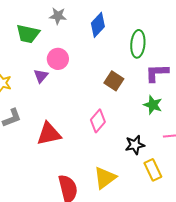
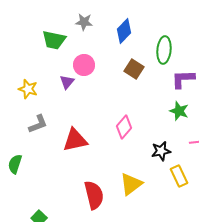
brown square: (114, 81) -> (134, 69), moved

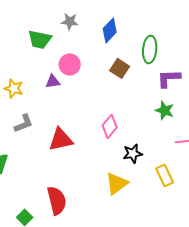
purple triangle: (67, 82) -> (53, 81), turned 42
black star: (161, 151) -> (133, 153), moved
red semicircle: (94, 195) -> (57, 200), moved

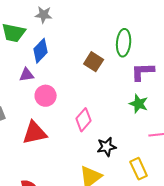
blue diamond: (110, 30) -> (41, 51), moved
pink circle: (70, 64) -> (46, 96), moved

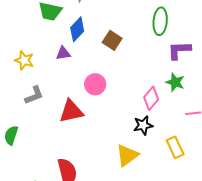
brown square: (94, 62) -> (112, 40), moved
pink circle: (46, 96) -> (95, 84), moved
pink diamond: (84, 120) -> (151, 98), moved

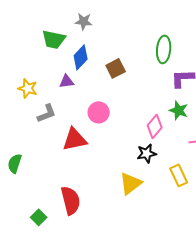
brown square: (112, 40) -> (116, 68), turned 30
gray L-shape: (34, 95) -> (47, 113), moved

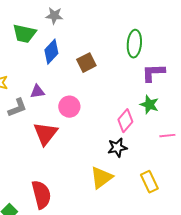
purple triangle: (67, 81) -> (37, 92), moved
red triangle: (75, 139) -> (45, 134), turned -40
yellow rectangle: (179, 175) -> (149, 182), moved

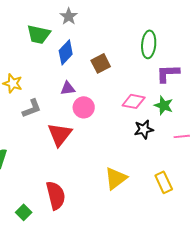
gray star: (54, 16) -> (69, 16), turned 30
purple triangle: (37, 92) -> (68, 88), moved
pink diamond: (125, 121) -> (134, 101), moved, turned 60
black star: (117, 148) -> (144, 129), moved

